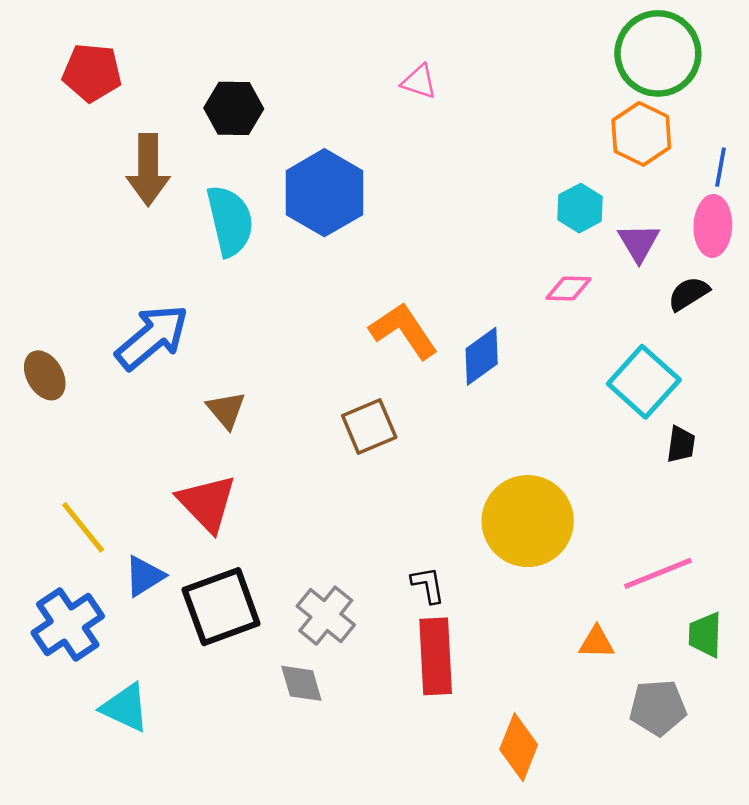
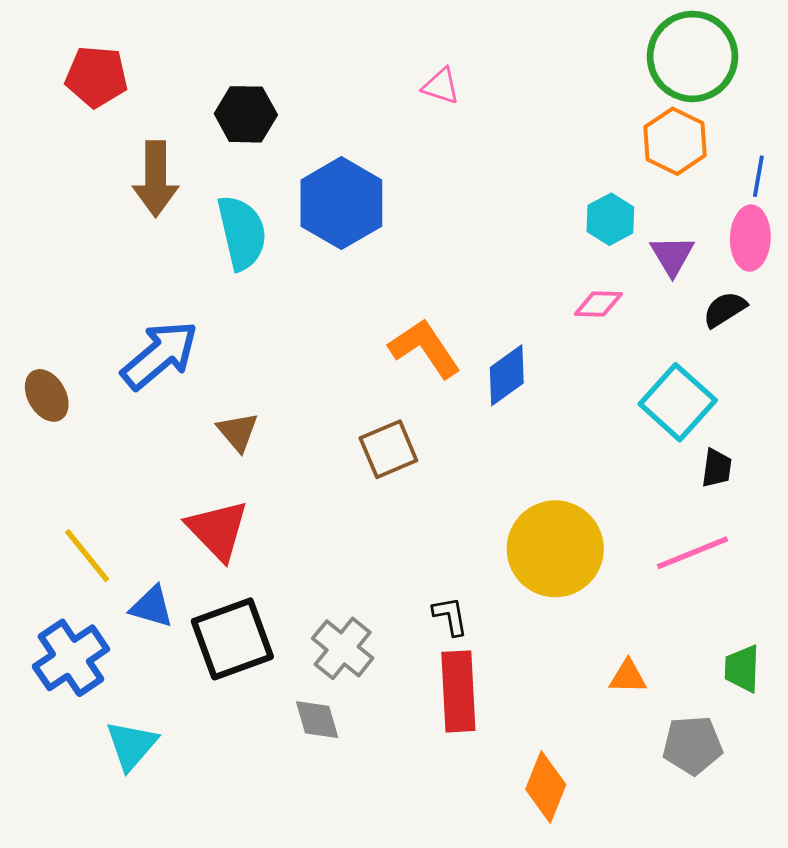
pink line: (658, 573) -> (692, 553), moved
blue triangle: (144, 576) -> (152, 607), turned 48
cyan triangle: (125, 708) -> (131, 745), turned 46

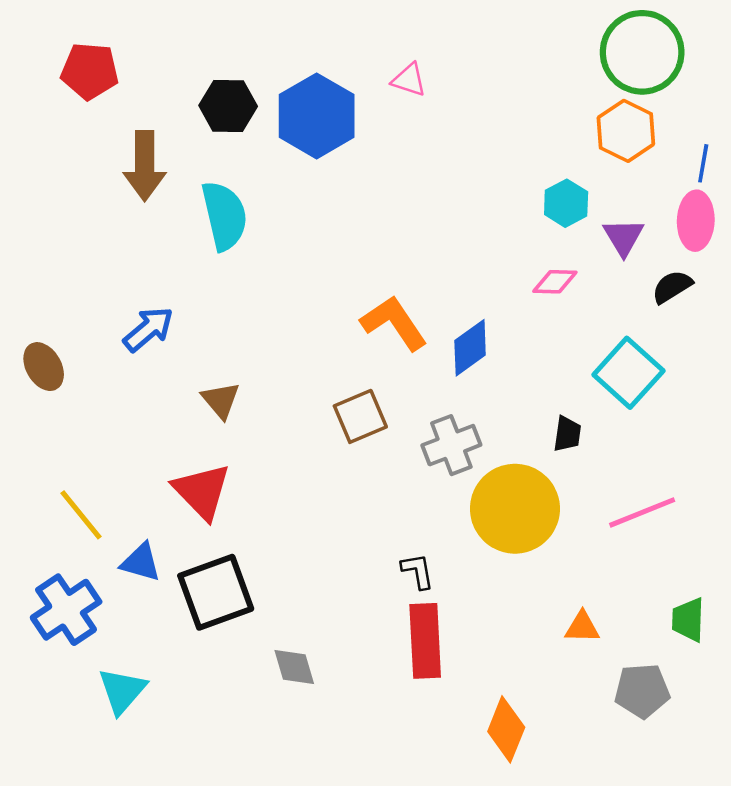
blue hexagon: (341, 203) -> (317, 116), moved
blue arrow: (160, 355) -> (148, 329), size x0.7
black trapezoid: (717, 468) -> (567, 434), moved
gray cross: (343, 648) -> (451, 445), moved, turned 30

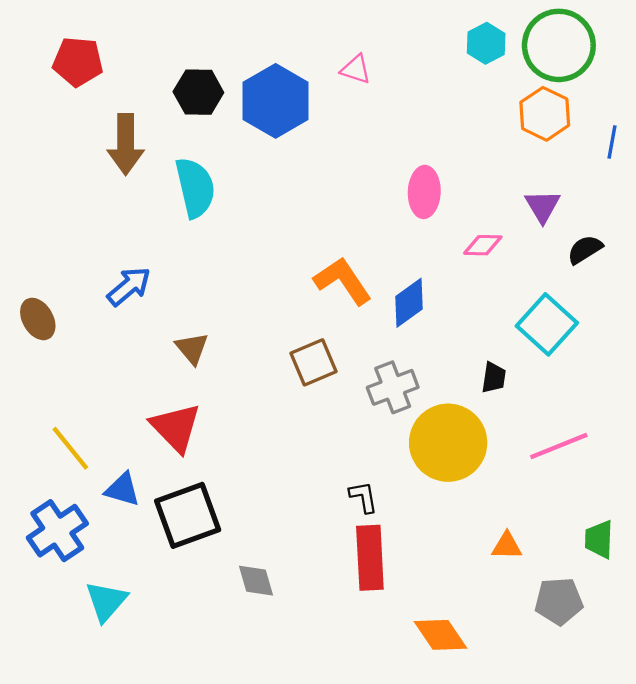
cyan hexagon: (566, 203) -> (486, 43), moved
pink ellipse: (696, 221) -> (424, 192), moved
orange diamond: (506, 729) -> (440, 635), turned -56

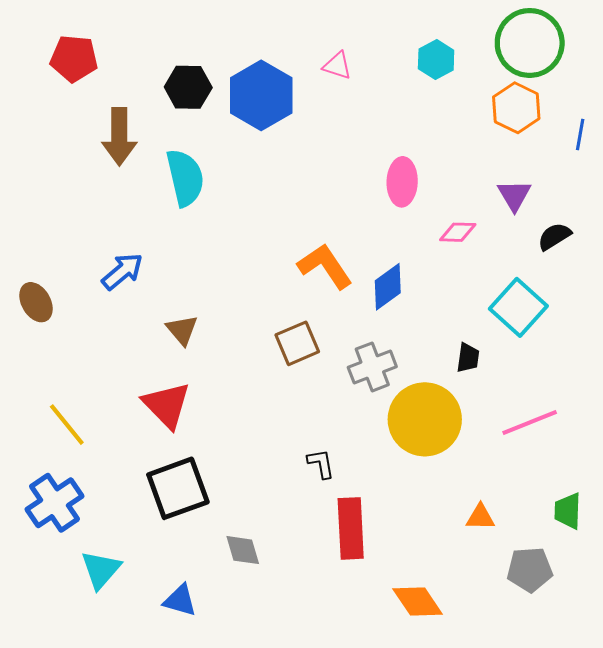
cyan hexagon: (486, 43) -> (436, 59), moved
blue triangle: (122, 489) -> (180, 600), moved
black L-shape: (363, 497) -> (321, 464), moved

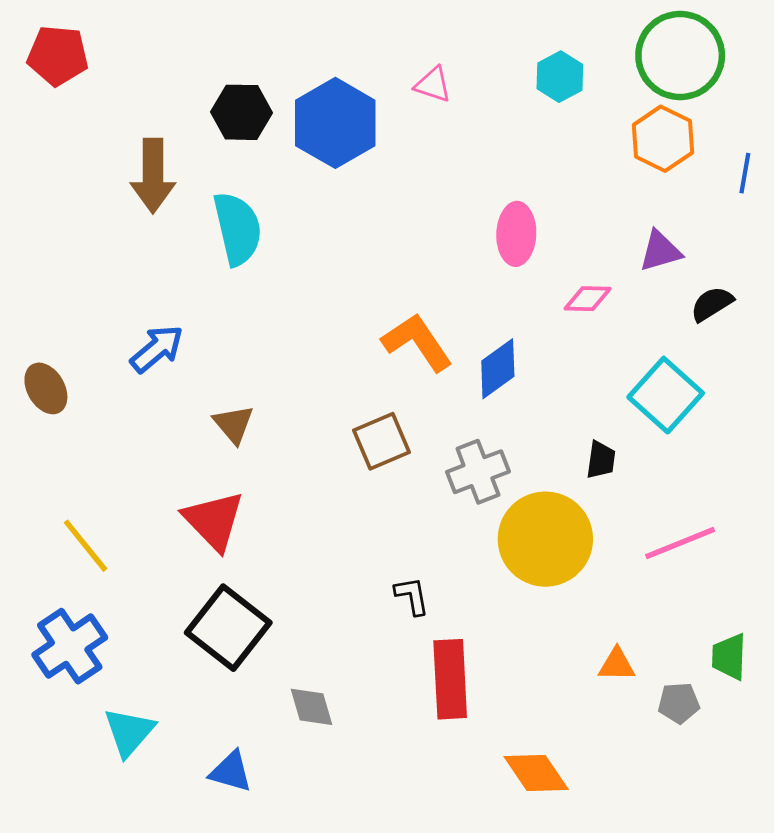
red pentagon: (74, 58) -> (58, 55), moved
purple triangle: (514, 195) -> (660, 251), turned 45
black square: (178, 488) -> (228, 628), turned -32
gray pentagon: (530, 570) -> (679, 703), moved, size x0.7

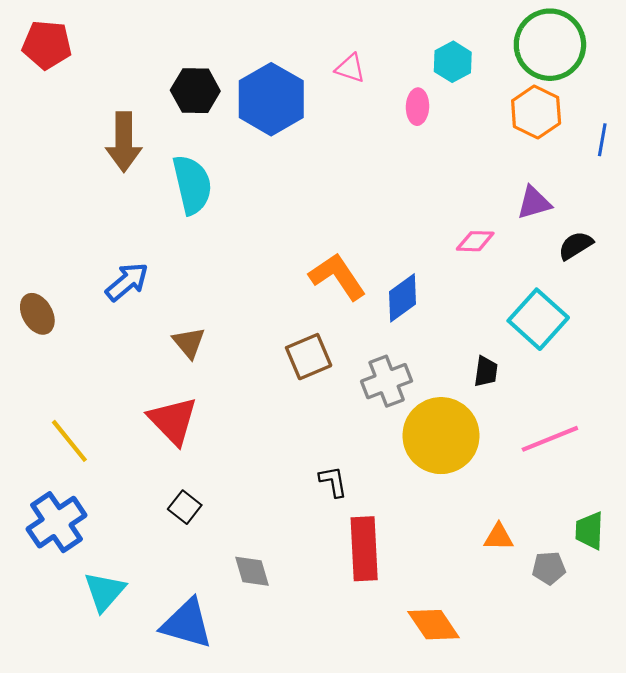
pink ellipse: (516, 234) -> (418, 107), moved, size x0.7
black square: (228, 628) -> (185, 507), size x0.5
blue triangle: (231, 772) -> (187, 624), size x1.5

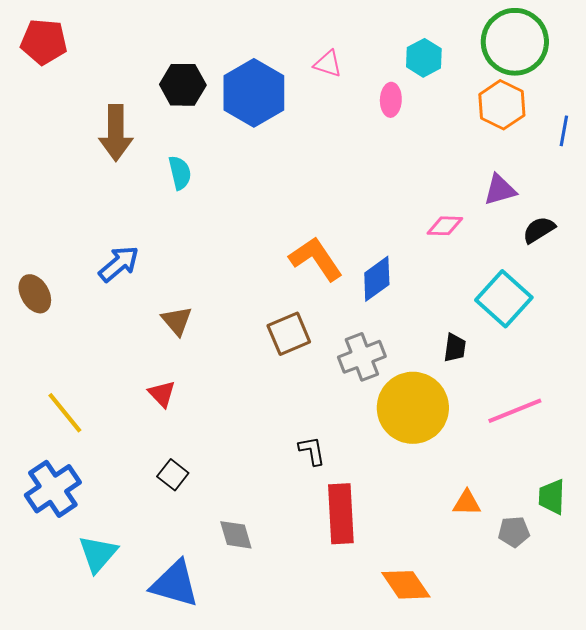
cyan semicircle: (192, 185) -> (180, 173), size x0.6
red triangle: (173, 421) -> (162, 394), size x0.6

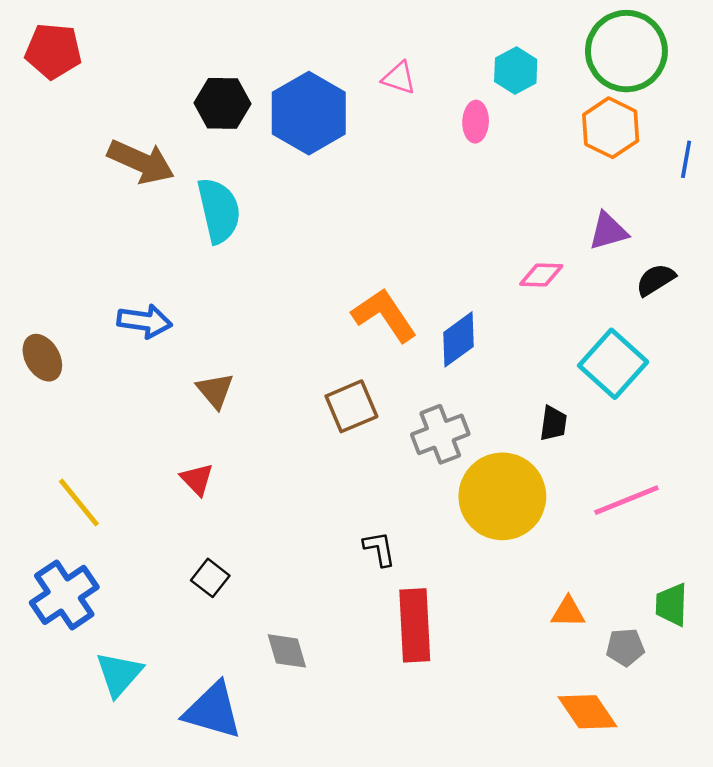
brown arrow: (116, 133) -> (141, 162), turned -66
cyan semicircle: (180, 173) -> (219, 210), size x1.6
blue arrow: (119, 264) -> (145, 321), turned 48
orange diamond: (406, 585) -> (588, 712), moved

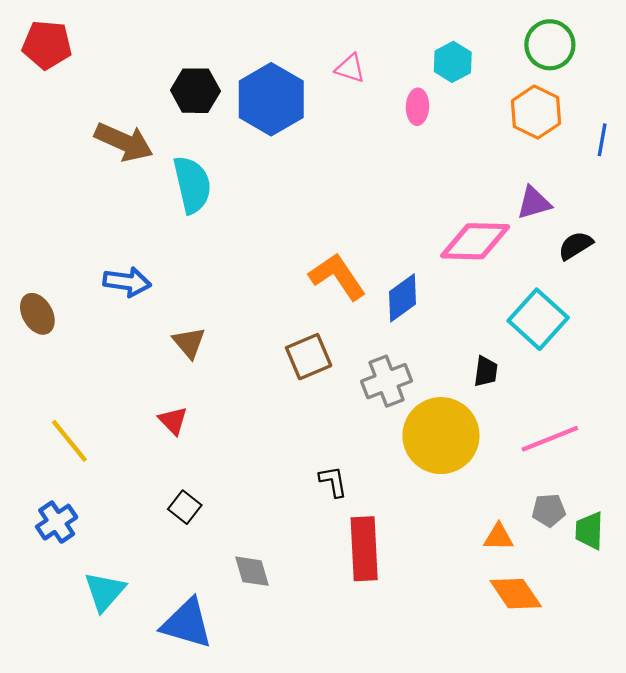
green circle: (626, 51) -> (550, 45), size x0.7
pink diamond: (541, 275) -> (475, 241), size x1.8
blue cross: (64, 595) -> (57, 522), size x0.7
gray pentagon: (625, 647) -> (549, 510), moved
orange diamond: (588, 712) -> (516, 594), moved

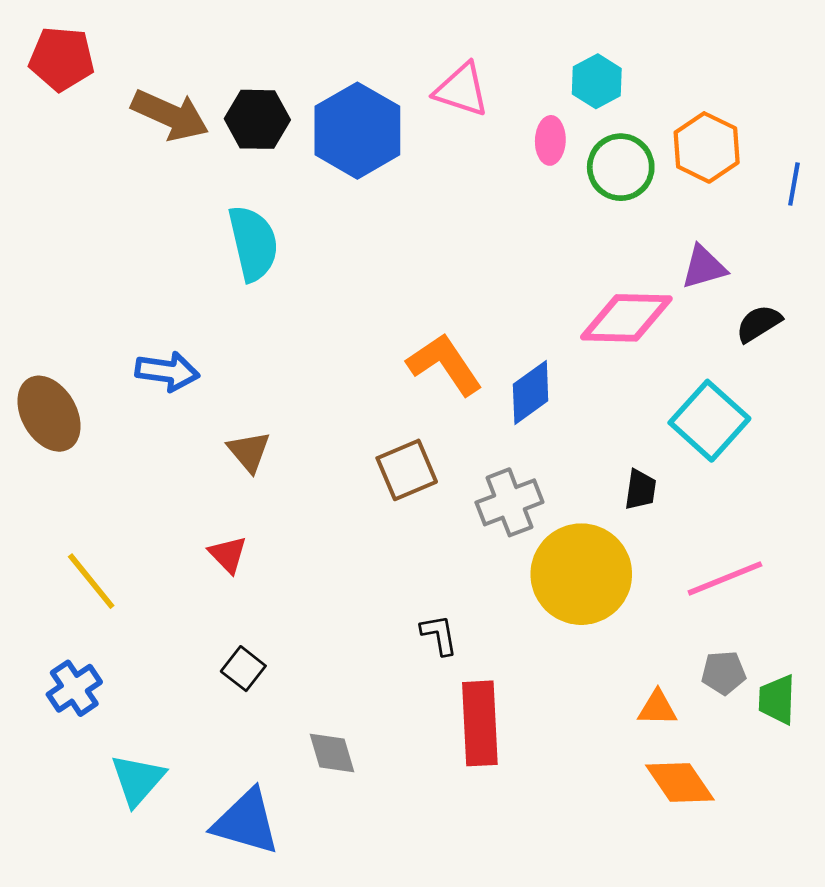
green circle: (550, 45) -> (621, 167), moved
pink triangle: (350, 68) -> (462, 90), size x1.4
brown arrow: (124, 142) -> (170, 115), moved
brown ellipse: (37, 314) -> (49, 414), size x1.4

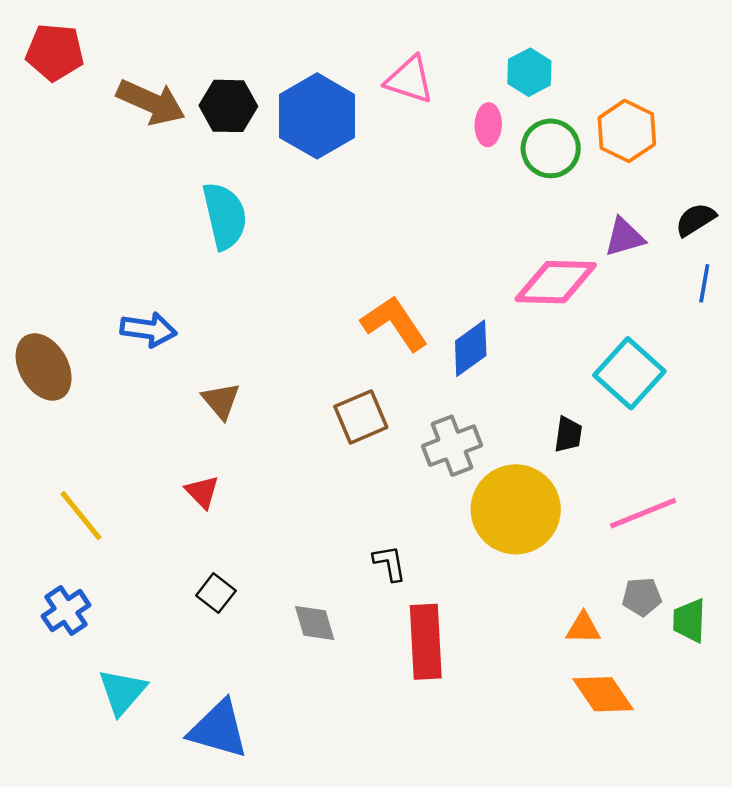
blue line: (794, 184) -> (704, 283), moved
black semicircle: (759, 323) -> (696, 220), moved
gray diamond: (332, 753) -> (315, 623), moved

